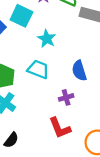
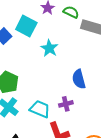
cyan trapezoid: (38, 69) -> (40, 109), moved

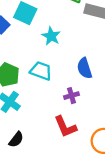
cyan trapezoid: (40, 109) -> (41, 71), moved

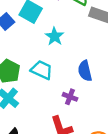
purple cross: (71, 96) -> (70, 97), turned 32

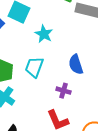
cyan trapezoid: (42, 70) -> (34, 67), turned -90

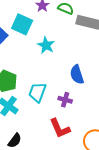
cyan trapezoid: (34, 67) -> (37, 92), moved

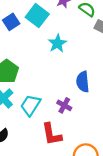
cyan trapezoid: (37, 92) -> (30, 105), moved

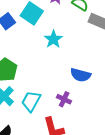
blue semicircle: (83, 82) -> (81, 75), turned -66

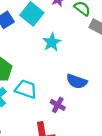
cyan trapezoid: (31, 101) -> (26, 89), moved, turned 75

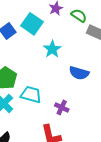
blue semicircle: (77, 81) -> (79, 73), moved

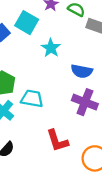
purple cross: (62, 107) -> (85, 102), moved, size x1.6

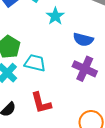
red L-shape: (57, 141) -> (41, 103), moved

